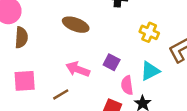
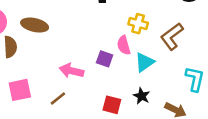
brown ellipse: (76, 25) -> (35, 25), moved
pink semicircle: (127, 85) -> (124, 45), moved

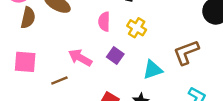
yellow cross: (138, 24) -> (137, 28), moved
pink semicircle: (124, 45) -> (104, 22), moved

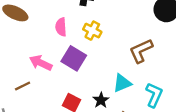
purple square: (115, 55) -> (74, 58), size x1.5
cyan triangle: (153, 70) -> (122, 83), moved

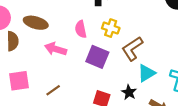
brown L-shape: (141, 51) -> (132, 49), moved
pink arrow: (41, 63) -> (56, 49), moved

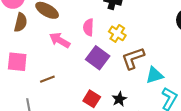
cyan triangle: (146, 73) -> (154, 75), moved

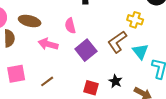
yellow cross: (117, 33) -> (135, 20), moved
purple square: (98, 58) -> (86, 50), turned 30
cyan triangle: (154, 75) -> (140, 51), turned -36

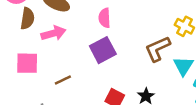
pink arrow: (48, 44) -> (53, 33), moved, turned 138
purple square: (86, 50) -> (103, 50), moved

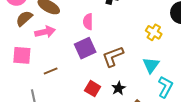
brown semicircle: (27, 19) -> (24, 18), turned -144
brown L-shape: (158, 49) -> (113, 56), moved

